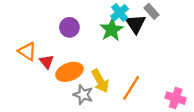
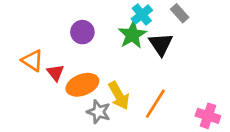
black triangle: (136, 24) -> (161, 44), moved

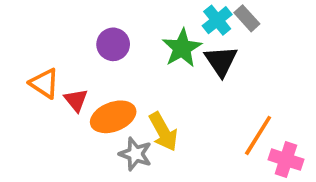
cyan cross: (142, 15) -> (217, 20), moved
orange line: (155, 104) -> (258, 135), moved

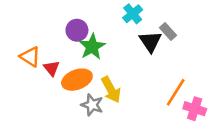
gray rectangle: (247, 18) -> (168, 31), moved
cyan cross: (217, 20) -> (133, 14), moved
green star: (182, 48) -> (92, 47), moved

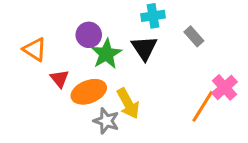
cyan cross: (133, 14) -> (153, 16), turned 30
black triangle: (150, 42) -> (144, 48), moved
orange triangle: (30, 57) -> (35, 49), moved
pink cross: (195, 109) -> (225, 87), moved, turned 30

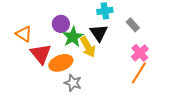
red triangle: (60, 79) -> (41, 54), size x1.6
pink cross: (225, 87) -> (140, 53), moved
yellow arrow: (128, 103) -> (88, 47), moved

